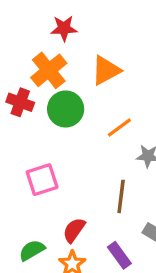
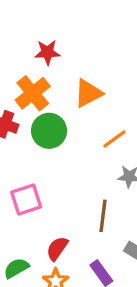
orange line: (119, 128) -> (114, 139), moved

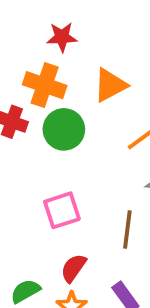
orange cross: (33, 93) -> (45, 85), turned -32
pink square: (26, 199) -> (62, 210), moved

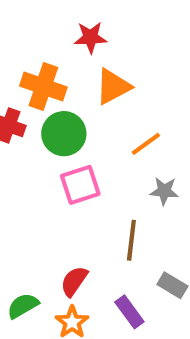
red star: (62, 37) -> (90, 37), moved
pink square: (62, 210) -> (80, 185), moved

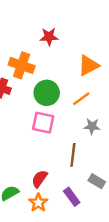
orange triangle: (113, 87) -> (88, 65), moved
green circle: (64, 134) -> (47, 93), moved
pink square: (80, 185) -> (43, 123), turned 30

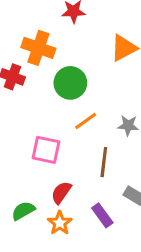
orange line: (81, 99) -> (86, 121), moved
pink square: (43, 123) -> (46, 150), moved

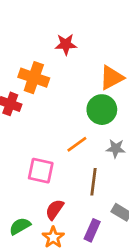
green circle: (70, 83) -> (102, 110), moved
purple rectangle: (102, 215) -> (92, 230), turned 60

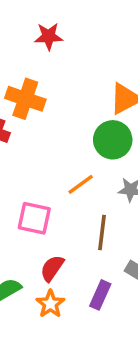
red star: (66, 44) -> (49, 36), moved

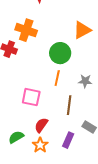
green circle: (113, 140) -> (60, 53), moved
orange line: (81, 184) -> (57, 78), turned -42

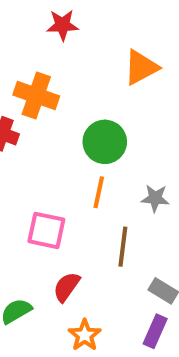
orange triangle: (82, 30) -> (141, 67), moved
purple rectangle: (68, 140) -> (155, 331), moved
orange star: (40, 145) -> (85, 335), moved

